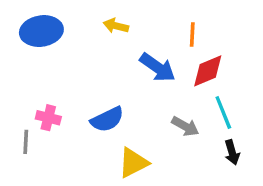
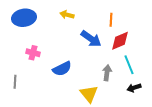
pink cross: (48, 118) -> (33, 53), moved
gray arrow: (185, 126) -> (107, 73), turned -112
black arrow: (232, 152) -> (134, 88), turned 88
yellow triangle: (133, 163) -> (89, 94), moved, turned -42

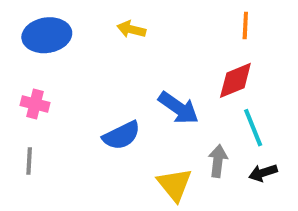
orange line: (111, 20) -> (245, 25), moved
blue arrow: (91, 39) -> (178, 108), moved
pink cross: (33, 53) -> (35, 104), moved
gray arrow: (107, 73) -> (218, 161), moved

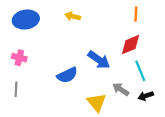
gray arrow: (218, 161) -> (121, 89), turned -63

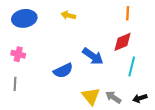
cyan line: (140, 71) -> (132, 66), turned 36
gray arrow: (121, 89) -> (113, 97), moved
black arrow: (146, 96) -> (140, 98), moved

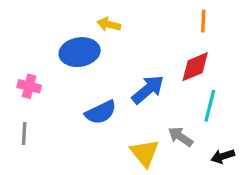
blue ellipse: (24, 18) -> (80, 52), moved
blue arrow: (93, 56) -> (148, 90), turned -75
gray arrow: (113, 97) -> (180, 137), moved

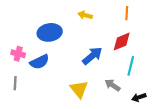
yellow arrow: (109, 24) -> (85, 15), moved
blue semicircle: (101, 112) -> (39, 62), moved
yellow triangle: (145, 153) -> (79, 89), moved

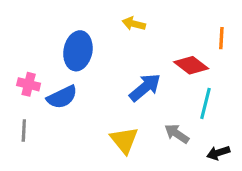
orange line: (127, 13) -> (221, 38), moved
blue ellipse: (50, 32) -> (78, 51), turned -70
red diamond: (122, 42) -> (191, 65), turned 60

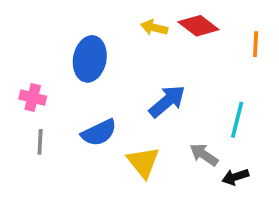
red diamond: (191, 65) -> (198, 26), moved
blue semicircle: (62, 97) -> (99, 133), moved
gray line: (24, 131) -> (40, 142), moved
black arrow: (218, 153) -> (235, 177), moved

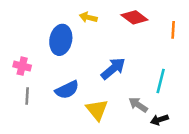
yellow arrow: (154, 28) -> (88, 17), moved

